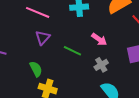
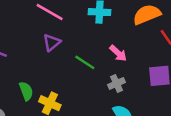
green semicircle: (36, 69) -> (26, 91), moved

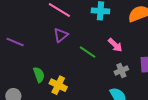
gray cross: (117, 83) -> (121, 71), moved

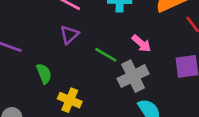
gray cross: (121, 71) -> (133, 76), moved, size x1.6
green semicircle: (39, 75) -> (44, 74), moved

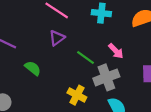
green semicircle: (44, 74) -> (33, 68), turned -35
yellow cross: (70, 100) -> (77, 95), moved

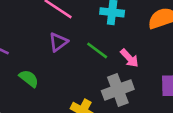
green line: (86, 58) -> (97, 50), moved

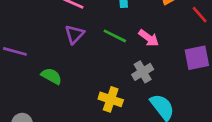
gray cross: (118, 90) -> (143, 72), size x0.7

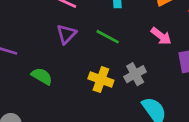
pink arrow: (149, 38) -> (161, 36), moved
yellow cross: (111, 99) -> (101, 80), moved

